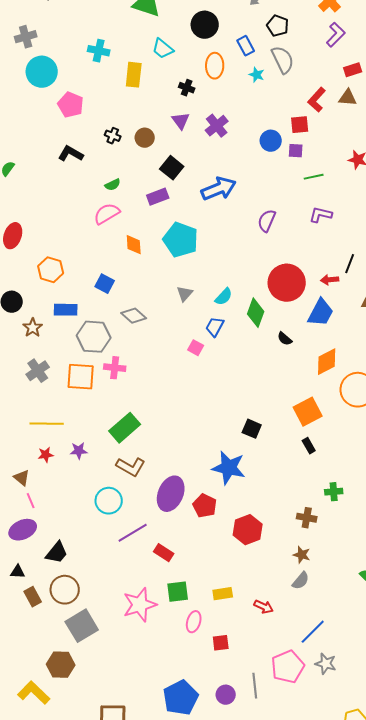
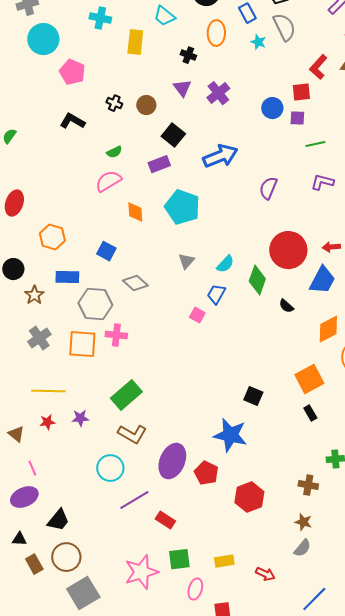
brown triangle: (22, 478) -> (16, 434), moved

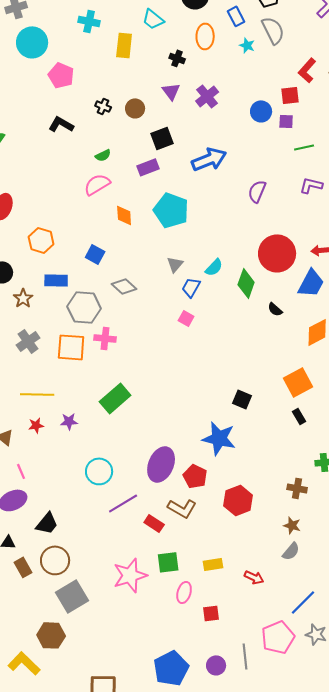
black square: (173, 135) -> (162, 138), turned 30
blue trapezoid: (216, 294) -> (191, 287), moved
brown L-shape: (132, 434) -> (182, 508), moved

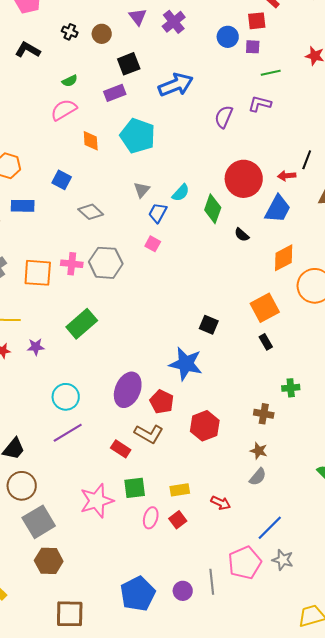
purple L-shape: (311, 185) -> (260, 104), moved
gray hexagon: (84, 307) -> (106, 263), moved
purple line: (123, 503) -> (68, 433), moved
red square: (211, 613) -> (178, 520), moved, turned -30
brown hexagon: (51, 635) -> (49, 561), moved

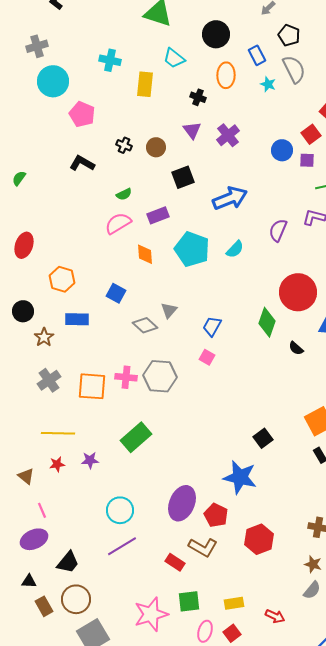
red square: (257, 21) -> (311, 134), turned -30
purple rectangle: (115, 93) -> (158, 215), moved
gray triangle: (142, 190) -> (169, 310), moved
cyan semicircle: (181, 193) -> (235, 249), moved
black square: (209, 325) -> (263, 438), turned 30

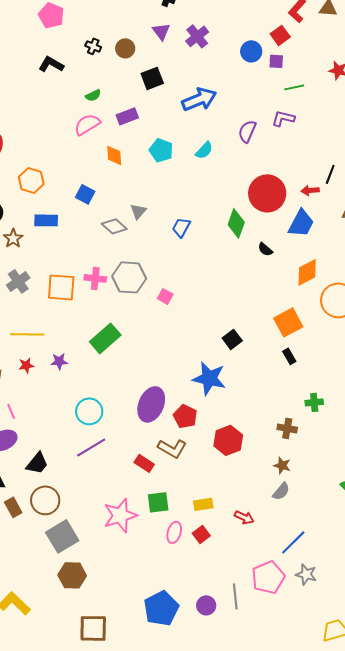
cyan pentagon: (192, 249) -> (161, 150), size x0.7
pink square: (207, 357) -> (165, 296), moved

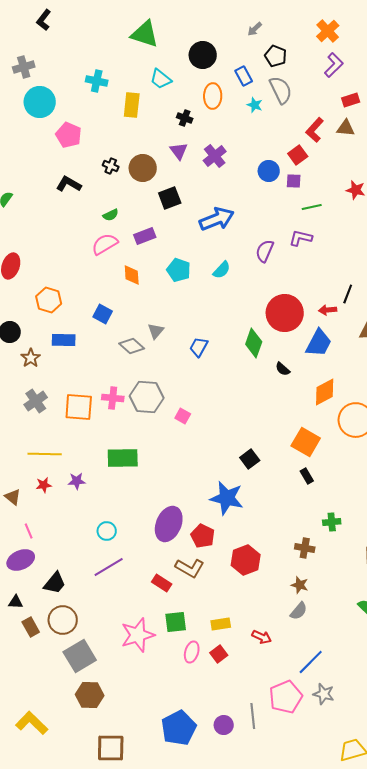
brown circle: (125, 48) -> (143, 168), size x1.4
orange square: (288, 322) -> (306, 442), turned -32
green rectangle: (105, 338) -> (123, 458), turned 40
cyan circle: (89, 411) -> (107, 531), size x0.7

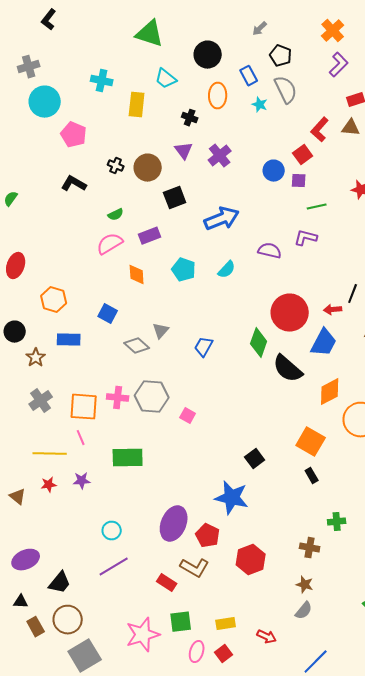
purple semicircle: (265, 251) -> (270, 251), turned 80
black semicircle: (283, 369) -> (288, 369), size x2.0
pink line: (29, 531) -> (81, 438), moved

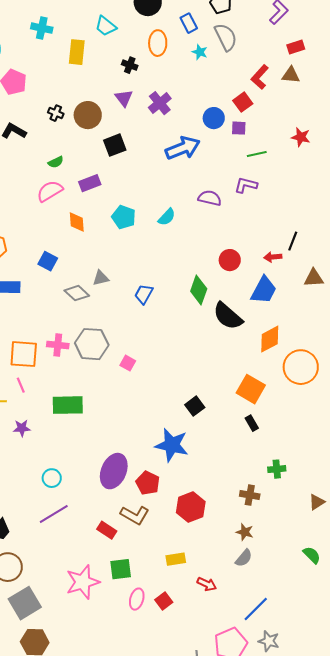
blue arrow: (222, 219) -> (183, 148), moved
red circle: (290, 313) -> (230, 260), size x0.6
gray triangle: (161, 331) -> (101, 278), turned 36
yellow rectangle: (226, 624) -> (176, 559), moved

